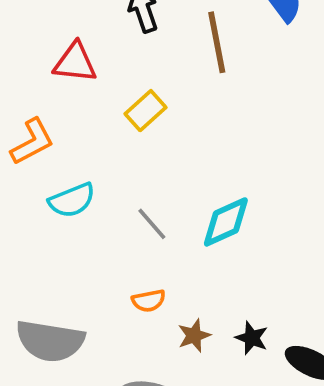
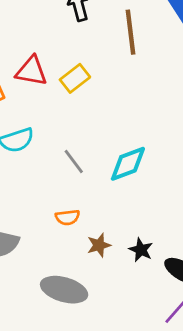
red triangle: (75, 63) -> (31, 71), moved

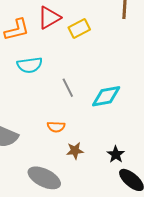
red triangle: (31, 71) -> (49, 18), turned -50
black star: (141, 250) -> (116, 154), moved

